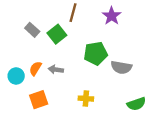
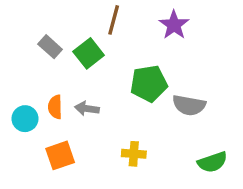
orange semicircle: (35, 68) -> (55, 107), turned -32

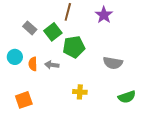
green pentagon: (149, 83) -> (74, 47), moved
cyan circle: (25, 119) -> (15, 57), moved
orange square: (60, 155) -> (24, 100), moved

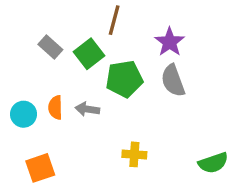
purple star: (104, 15) -> (170, 42), moved
cyan circle: (15, 57) -> (24, 114), moved
gray semicircle: (113, 63) -> (173, 81), moved, turned 60

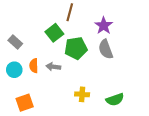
gray rectangle: (50, 47) -> (15, 42), moved
green semicircle: (213, 163) -> (115, 100), moved

